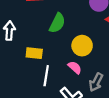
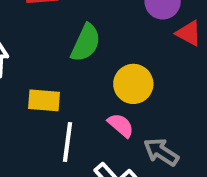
gray arrow: (96, 82) -> (161, 152), turned 96

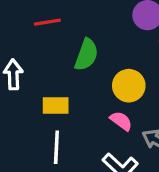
white line: (67, 142) -> (56, 147), moved

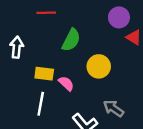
pink semicircle: (121, 121) -> (66, 83), moved

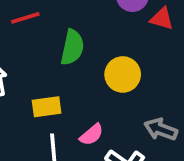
pink semicircle: (66, 83) -> (92, 135), moved, turned 112

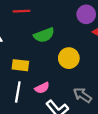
green semicircle: (72, 47) -> (44, 35), turned 42

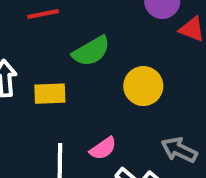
yellow rectangle: (20, 65) -> (50, 94), moved

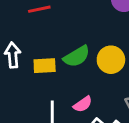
green semicircle: (91, 51) -> (77, 56), moved

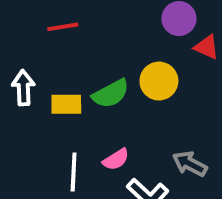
yellow circle: (111, 60) -> (159, 81), moved

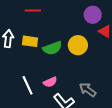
yellow rectangle: (66, 104) -> (30, 41), moved
white line: (74, 172) -> (28, 85), turned -36

